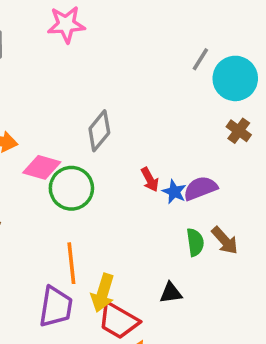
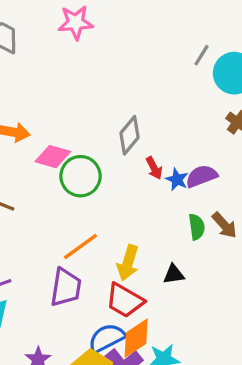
gray diamond: (99, 131) -> (130, 135), moved
orange line: (71, 263) -> (80, 246), turned 60
yellow arrow: (103, 293) -> (128, 263), moved

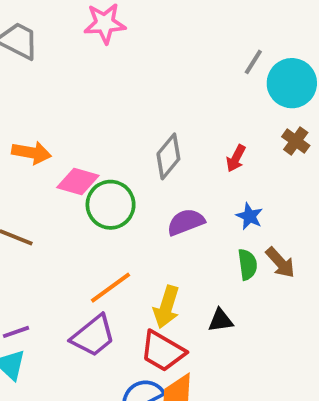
red arrow: (154, 168) -> (236, 158), moved, turned 55
purple semicircle: (201, 176) -> (186, 222), moved
blue star: (177, 179) -> (249, 216), moved
purple trapezoid: (66, 287) -> (93, 336), turned 42

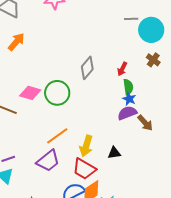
gray line: (253, 62) -> (131, 19), turned 56
orange arrow: (31, 153) -> (16, 42), moved, turned -60
pink diamond: (78, 182) -> (30, 93), moved
purple semicircle: (186, 222) -> (127, 113), moved
green semicircle: (247, 264) -> (128, 87), moved

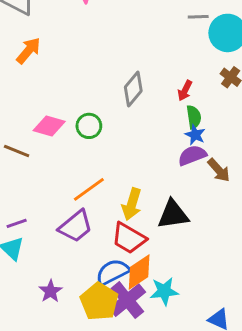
green circle: (57, 93) -> (89, 126), size x0.7
black triangle: (114, 153) -> (173, 214), size x1.6

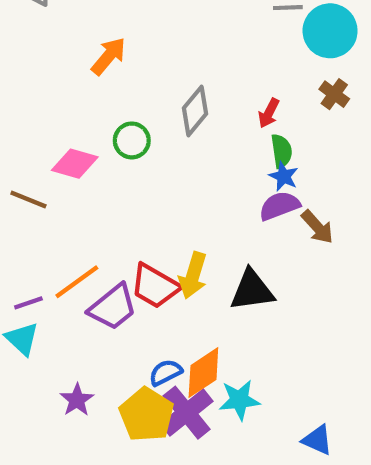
orange arrow: (28, 51) -> (109, 56), moved
green circle: (89, 126) -> (132, 140), moved
orange line: (89, 189) -> (77, 282), moved
red trapezoid: (129, 238) -> (155, 286), moved
blue semicircle: (113, 272) -> (166, 373), size x0.7

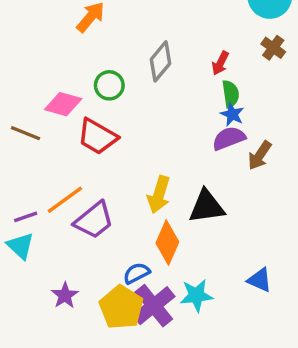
brown arrow: (317, 227) -> (260, 155), turned 76
red trapezoid: (155, 286) -> (97, 137), moved
orange diamond: (203, 373) -> (167, 242), moved, turned -33
blue triangle: (317, 440) -> (260, 280), moved

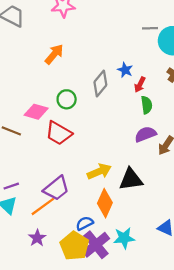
blue star: (232, 114) -> (125, 70), moved
yellow arrow: (159, 195) -> (99, 171), turned -130
orange line: (65, 200) -> (43, 206), moved

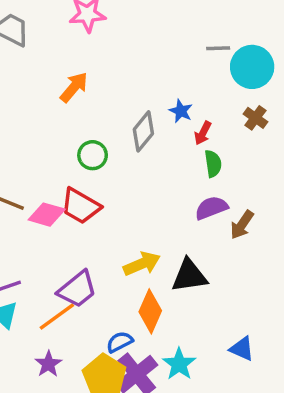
pink diamond: (36, 112) -> (47, 215), moved
cyan star: (124, 238) -> (179, 364), turned -30

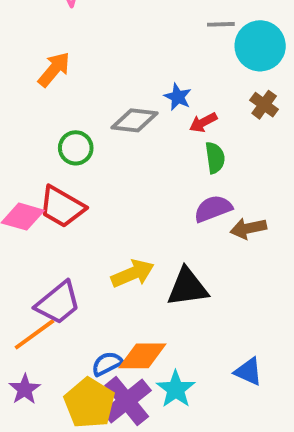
gray diamond: (143, 131) -> (135, 120), turned 57
red arrow: (203, 133) -> (203, 122), turned 35
brown arrow: (242, 225) -> (248, 228), turned 44
orange diamond: (150, 311) -> (142, 356), moved, turned 66

